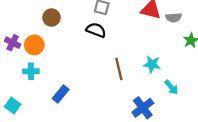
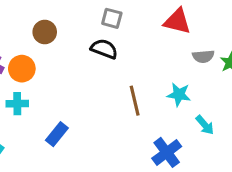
gray semicircle: (174, 18) -> (203, 56), moved

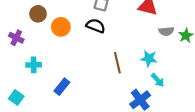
brown circle: (45, 32) -> (38, 14), moved
orange circle: (22, 69) -> (61, 27), moved
cyan arrow: (205, 125) -> (158, 80), moved

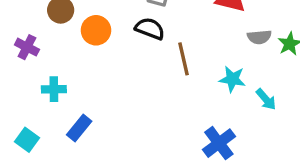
brown line: (117, 63) -> (184, 59), moved
cyan arrow: (158, 80) -> (266, 99), moved
blue rectangle: (62, 87) -> (79, 128), moved

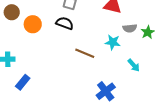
brown line: (184, 59) -> (85, 53), moved, turned -54
cyan star: (232, 79) -> (113, 42), moved

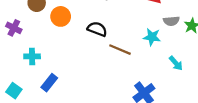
black semicircle: (65, 23) -> (97, 29), moved

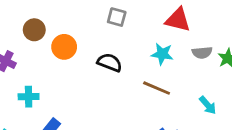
cyan star: (152, 37) -> (162, 54), moved
brown line: (120, 50) -> (157, 88), moved

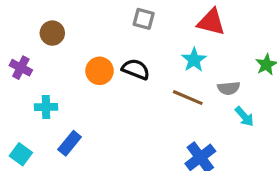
orange circle: (64, 47) -> (100, 71), moved
gray semicircle: (202, 53) -> (229, 88), moved
cyan star: (162, 54) -> (194, 60), turned 30

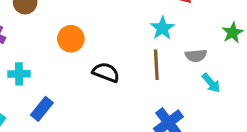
black semicircle: (136, 69) -> (106, 72), moved
brown line: (188, 98) -> (156, 65), turned 64

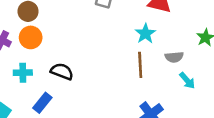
orange circle: (71, 39) -> (31, 37), moved
black semicircle: (106, 72) -> (62, 71), moved

